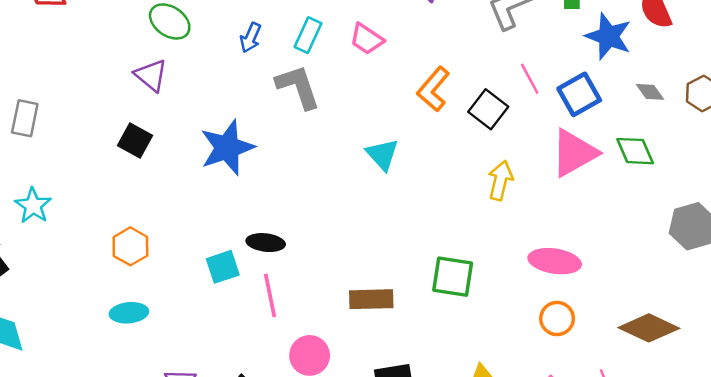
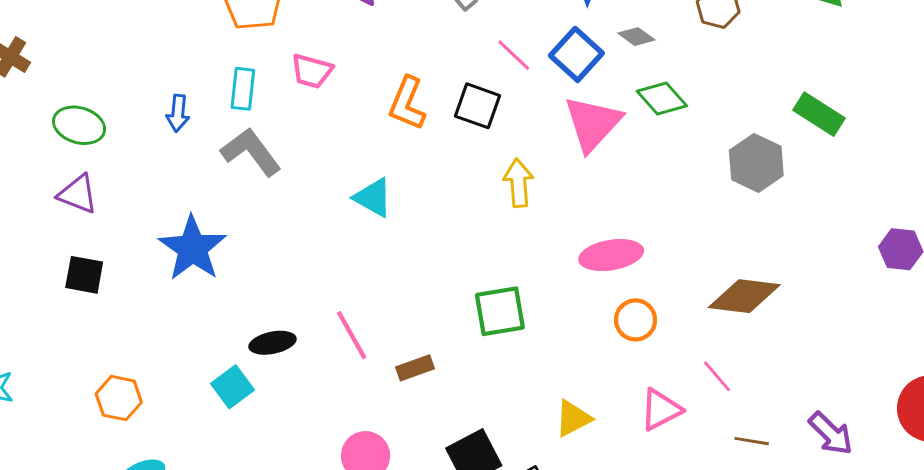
gray diamond: (650, 92) -> (636, 37), moved
pink line: (270, 295) -> (352, 335), moved
brown rectangle: (371, 299) -> (415, 368), size x0.7

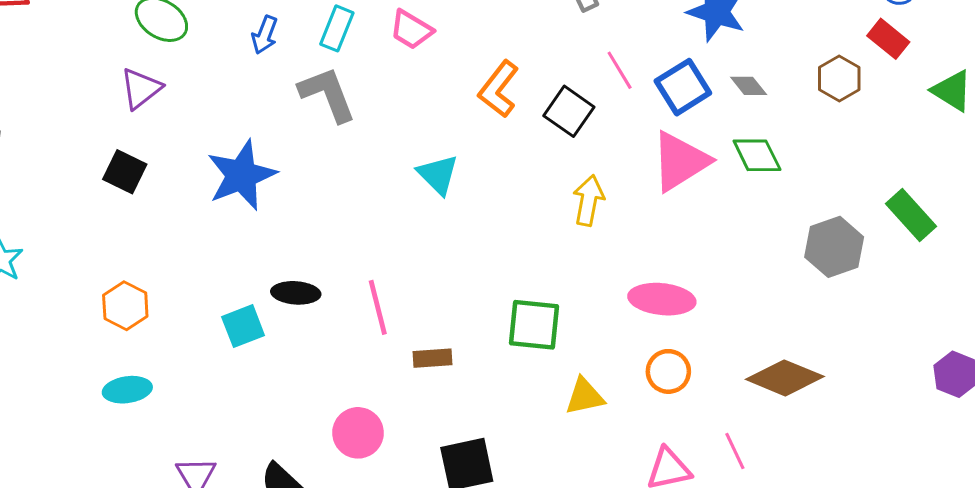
purple triangle: (78, 194) -> (141, 88), turned 45
yellow triangle: (573, 418) -> (585, 396), moved

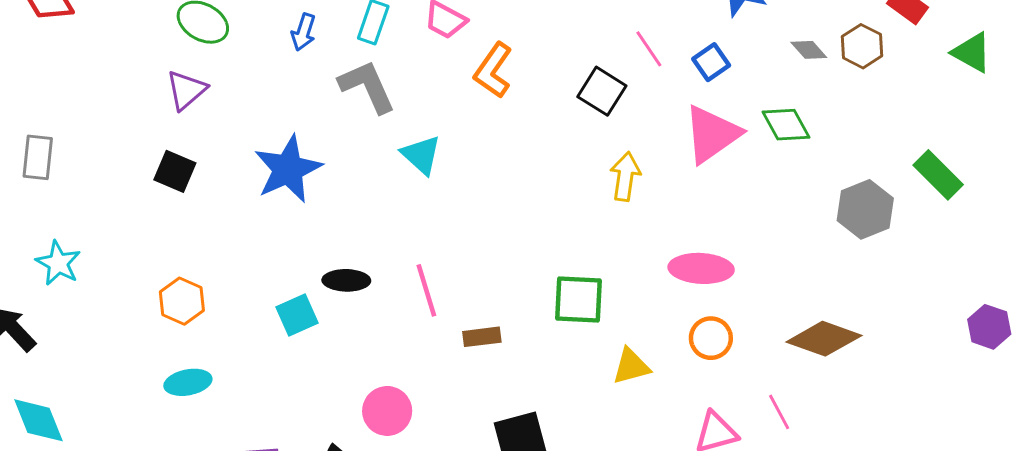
gray diamond: (749, 86) -> (809, 50), moved
blue square: (683, 87) -> (711, 62), size x0.7
orange L-shape: (499, 89) -> (493, 70), moved
cyan triangle: (438, 175) -> (421, 155), moved
pink circle: (358, 433) -> (387, 411), moved

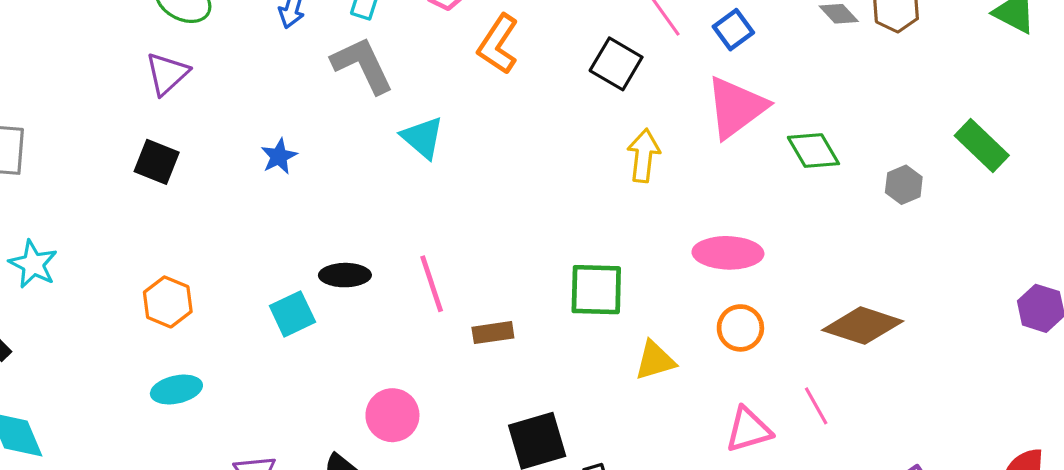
green diamond: (786, 125) -> (813, 151), moved
blue star: (288, 169) -> (279, 156), size x0.5
gray hexagon: (865, 209) -> (904, 185), size x0.6

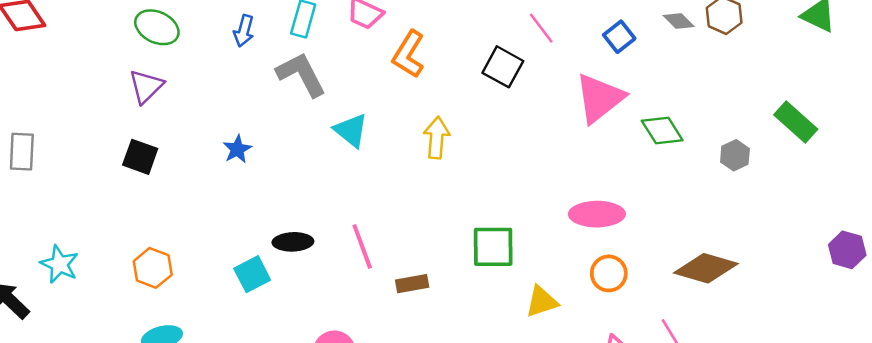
blue square: (733, 30) -> (619, 37), moved
yellow arrow: (644, 155) -> (437, 138), moved
cyan star: (33, 264) -> (60, 264), moved

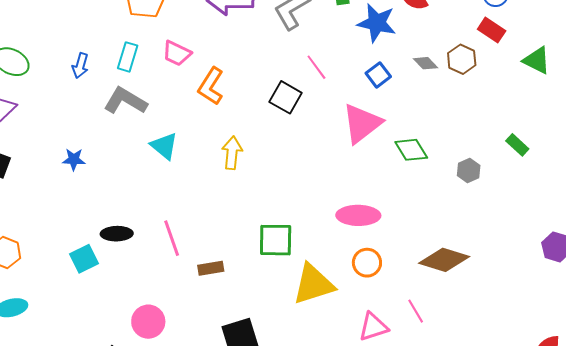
gray L-shape: (301, 74) -> (125, 101), turned -33
green rectangle: (796, 122) -> (517, 145), size x0.7
blue star: (237, 149) -> (74, 159), turned 30
yellow triangle: (542, 302) -> (313, 284), size x1.6

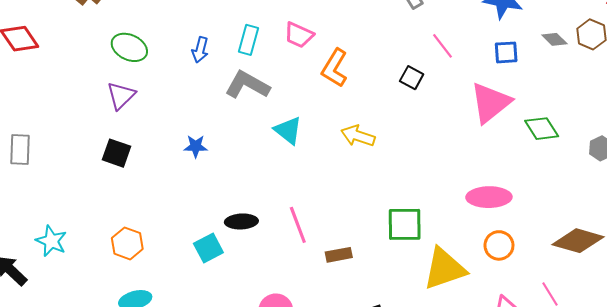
blue square: (378, 75) -> (506, 52), turned 35
black square: (286, 97) -> (412, 78), size x0.7
yellow arrow: (232, 153) -> (358, 136), turned -76

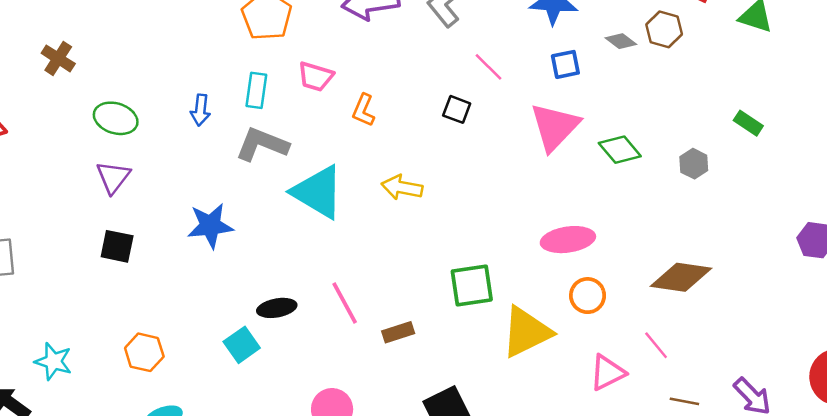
orange L-shape: (335, 68) -> (363, 110), size x0.7
cyan triangle: (288, 130) -> (318, 192), size x1.6
blue star: (196, 146) -> (210, 226), size x1.6

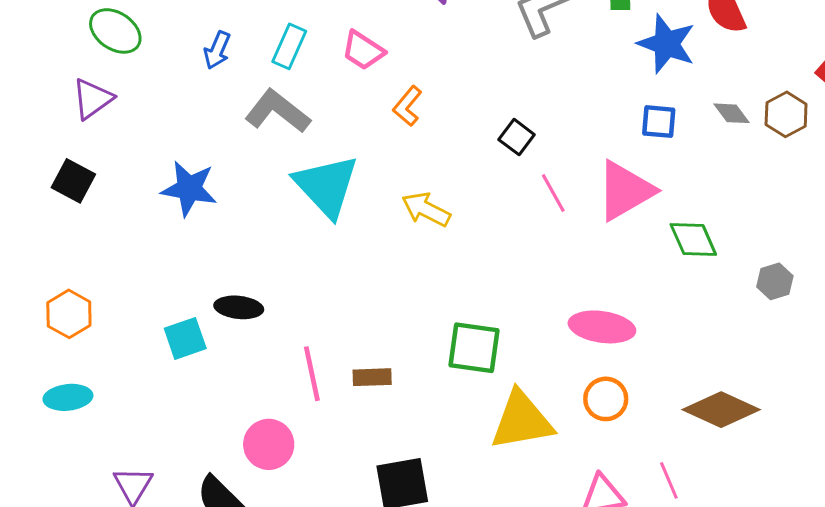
pink line: (489, 67) -> (553, 193), moved
pink line: (345, 303) -> (312, 374), moved

